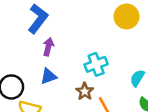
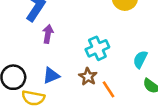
blue triangle: (49, 76) -> (51, 76), moved

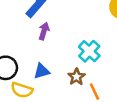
cyan cross: (97, 48) -> (89, 51), turned -30

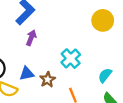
brown star: (76, 77) -> (48, 80), moved

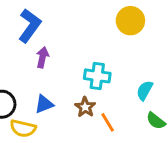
cyan cross: (71, 59) -> (97, 76), turned -30
brown star: (48, 80) -> (85, 107), moved

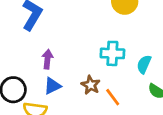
purple arrow: (42, 57) -> (48, 59), moved
cyan cross: (97, 76) -> (112, 53), moved

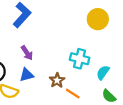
purple arrow: (48, 59) -> (27, 53), turned 128
orange line: (113, 97) -> (73, 94), turned -32

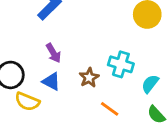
blue triangle: (27, 75) -> (51, 81), turned 40
brown star: (57, 80) -> (89, 78), moved

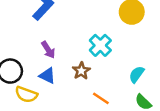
cyan cross: (121, 64) -> (100, 45), moved, turned 30

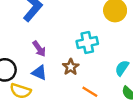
cyan cross: (100, 45) -> (87, 43), turned 36

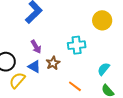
brown star: (71, 67) -> (53, 63), moved
yellow semicircle: (21, 91) -> (17, 80), turned 108

